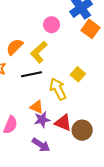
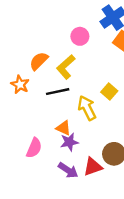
red triangle: (63, 123) -> (93, 167), moved, turned -42

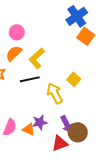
pink circle: (80, 36) -> (17, 32), moved
orange triangle: (63, 128) -> (29, 129), moved
purple arrow: (68, 170) -> (67, 124), moved, turned 30

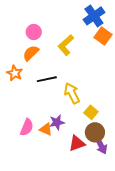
yellow L-shape: (37, 58) -> (66, 45), moved
yellow square: (74, 79) -> (91, 112), moved
purple arrow: (67, 124) -> (101, 145), moved

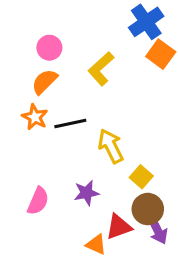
orange star: (15, 73) -> (35, 117), moved
orange triangle: (46, 129) -> (96, 244), moved

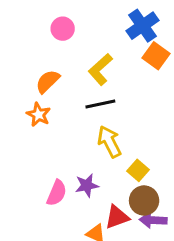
pink circle: (49, 48) -> (63, 29), moved
black line: (70, 124) -> (100, 104), moved
pink semicircle: (38, 201) -> (57, 193), moved
purple arrow: (157, 230) -> (153, 220), turned 120

